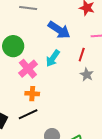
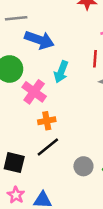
blue arrow: (59, 30) -> (39, 40), moved

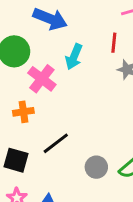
orange cross: (47, 121) -> (23, 112), moved

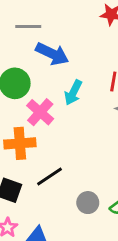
orange cross: (23, 112) -> (20, 143), size x1.5

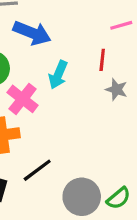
gray circle: (88, 203) -> (82, 197), size x1.5

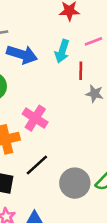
cyan arrow: (58, 75) -> (62, 51), moved
pink cross: (23, 99) -> (35, 118), moved

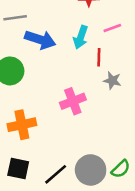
pink cross: (35, 118) -> (73, 101), moved, turned 35
black line: (37, 165) -> (56, 174), moved

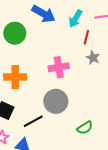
gray circle: (91, 170) -> (56, 101), moved

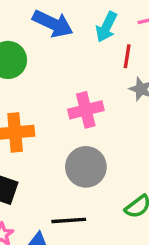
black line: (33, 121) -> (69, 220), moved, turned 30

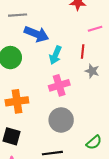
cyan arrow: (106, 27) -> (55, 55), moved

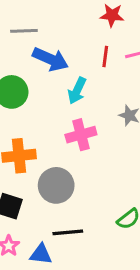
red line: (83, 51) -> (105, 57), moved
gray circle: (61, 120) -> (56, 185), moved

